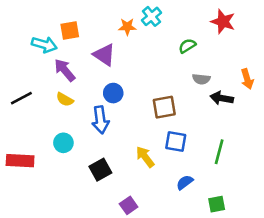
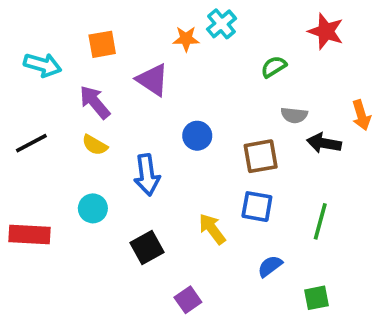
cyan arrow: (44, 45) -> (43, 65), moved
blue circle: (113, 93) -> (197, 136), moved
brown square: (164, 107) -> (261, 156), moved

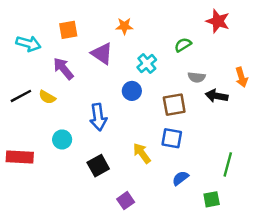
cyan cross: (221, 24) -> (147, 64), moved
yellow semicircle: (95, 145) -> (47, 97), moved
green line: (320, 221) -> (228, 164), moved

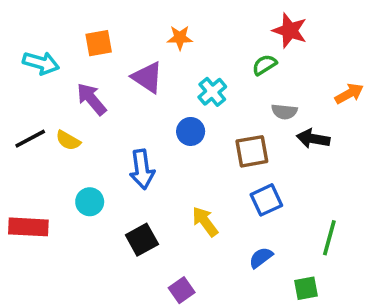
red star: (218, 21) -> (290, 31), moved
orange arrow: (241, 77) -> (349, 94), moved, turned -102
blue square: (172, 138) -> (266, 200), moved, turned -35

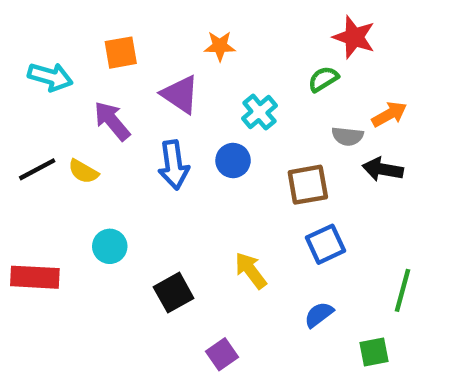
orange arrow: (349, 94) -> (389, 114), moved
blue arrow: (142, 169) -> (174, 165), moved

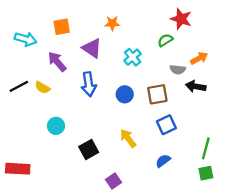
blue circle: (233, 160) -> (125, 94), moved
red rectangle: (35, 277) -> (18, 169), moved
green square: (374, 352) -> (206, 173), moved

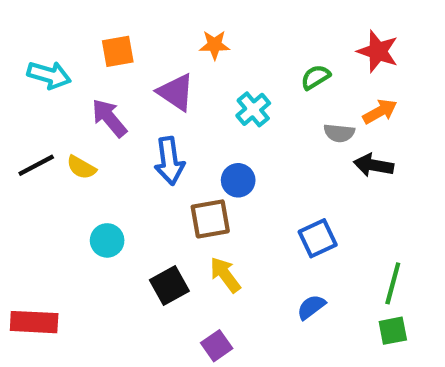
red star: (181, 19) -> (378, 51), moved
brown square: (157, 94) -> (210, 219), moved
yellow arrow: (128, 138) -> (225, 275), moved

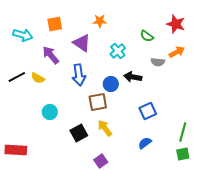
green semicircle: (315, 77) -> (147, 36), turned -112
black arrow: (373, 165) -> (133, 77), moved

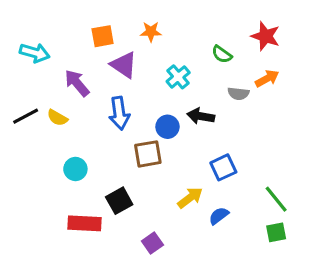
orange square: (55, 24) -> (103, 36), moved
yellow arrow: (105, 128) -> (190, 198), moved, turned 90
green line: (183, 132) -> (276, 199), turned -54
red rectangle: (16, 150) -> (84, 223), moved

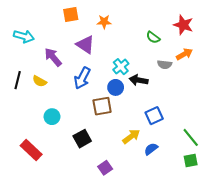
orange square: (103, 36) -> (71, 14), moved
cyan cross: (178, 77) -> (121, 67), moved
blue arrow: (119, 113) -> (82, 78), turned 35
black line: (26, 116) -> (18, 80), turned -48
red rectangle: (84, 223) -> (31, 150), moved, turned 40

